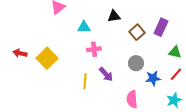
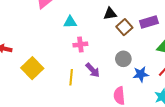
black triangle: (114, 16) -> (110, 14), moved
purple rectangle: (161, 27) -> (149, 22), turned 48
yellow square: (47, 58) -> (32, 68), moved

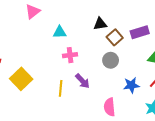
gray circle: (123, 59) -> (111, 60), moved

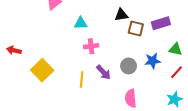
brown square: (115, 37) -> (136, 28), turned -35
gray circle: (111, 60) -> (129, 66), moved
blue star: (131, 85) -> (153, 61), moved

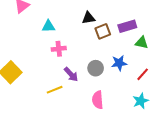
brown square: (136, 28) -> (103, 31), turned -35
green triangle: (175, 49) -> (142, 43), moved
yellow line: (82, 80) -> (55, 90), moved, turned 63

